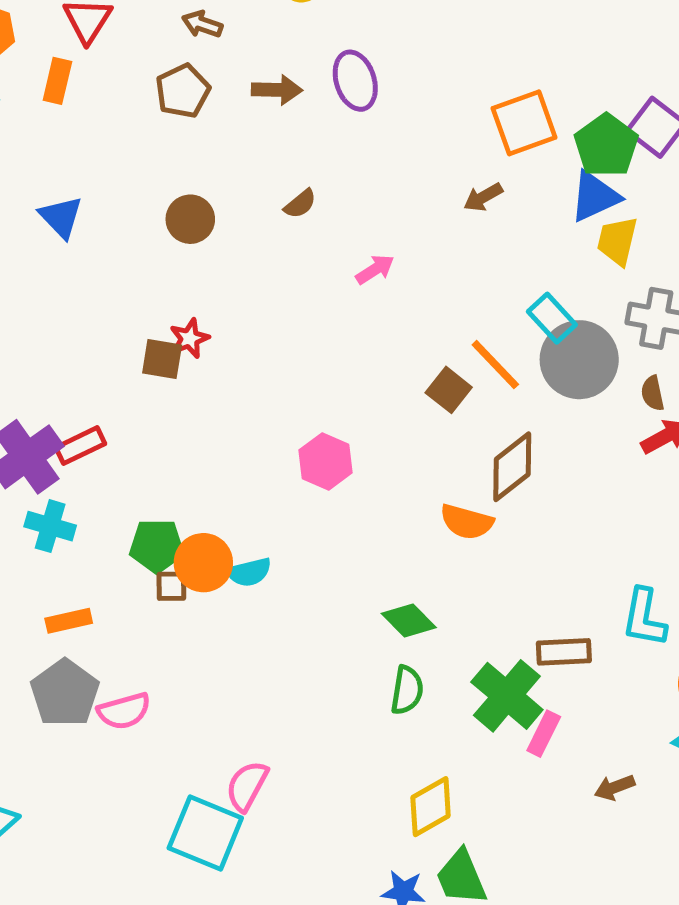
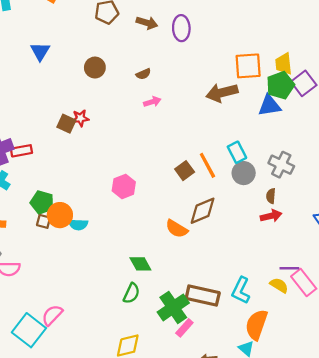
brown arrow: (483, 197) -> (222, 93), size x1.8
yellow trapezoid: (617, 241) -> (284, 64), moved, turned -35
pink arrow: (375, 269) -> (152, 102), moved
gray circle: (579, 360) -> (244, 173), size x0.7
brown rectangle: (564, 652) -> (203, 295), size x1.4

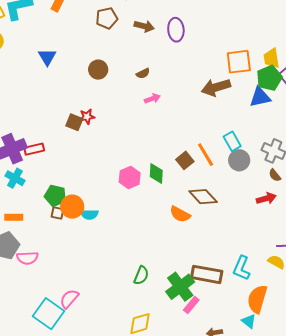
brown semicircle: (271, 196) -> (275, 175), moved, turned -40
brown diamond: (203, 211) -> (203, 197), turned 72
green diamond: (140, 264) -> (156, 173), moved, turned 35

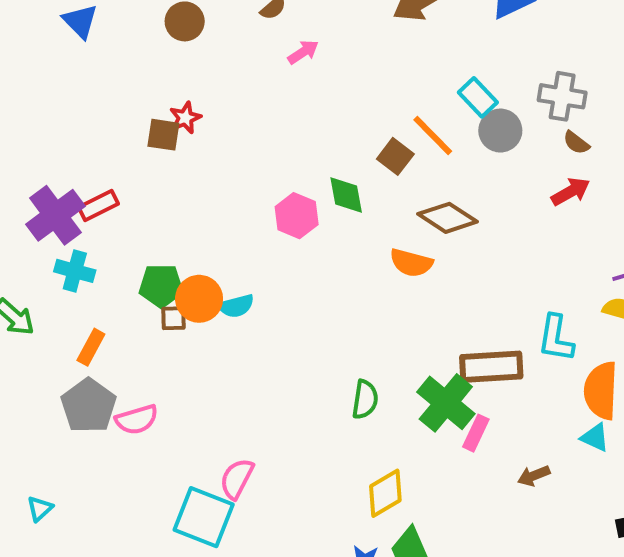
orange rectangle: (14, 217) -> (91, 347), turned -48

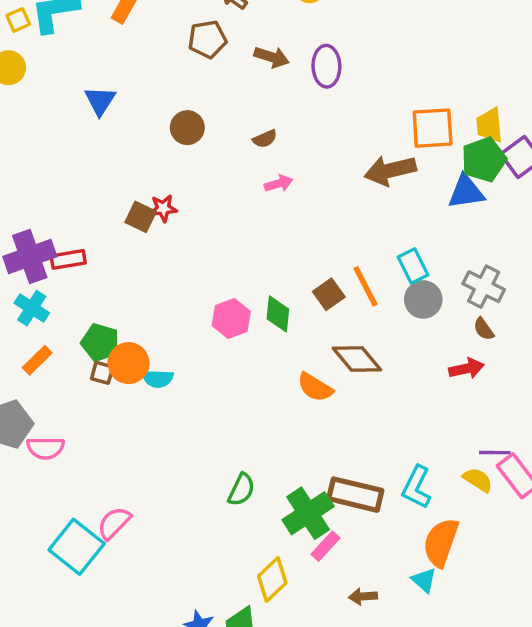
orange rectangle: (91, 347) -> (37, 360), moved
yellow diamond: (385, 493) -> (272, 580), moved, turned -30

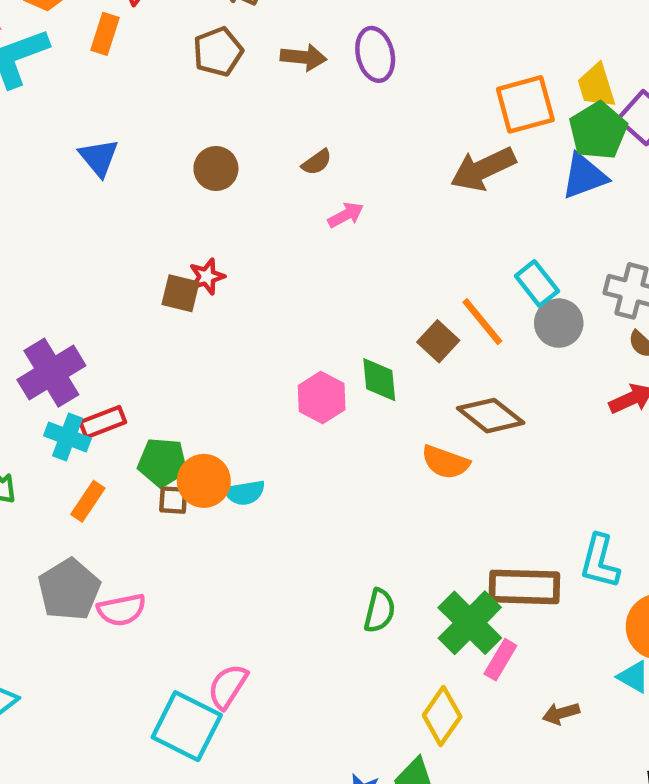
red rectangle: (68, 259) -> (103, 422), moved

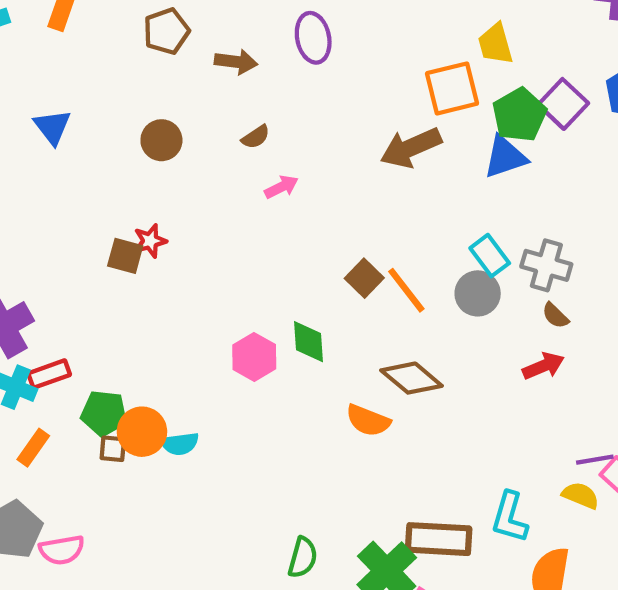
brown arrow: (303, 57) -> (236, 62), moved
yellow trapezoid: (596, 86) -> (495, 44), moved
cyan rectangle: (537, 284) -> (490, 256), moved
brown square: (438, 341) -> (364, 278), moved

